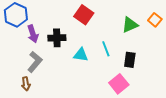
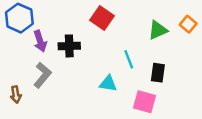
cyan triangle: (81, 55) -> (108, 84), moved
brown arrow: (26, 84) -> (16, 95), moved
pink square: (119, 84) -> (144, 102), turned -36

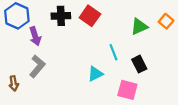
black cross: (69, 46) -> (61, 16), moved
black rectangle: (158, 73) -> (139, 64), turned -35
cyan triangle: (108, 84) -> (95, 74), turned -35

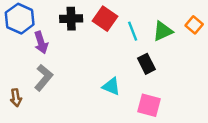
cyan line: (113, 52) -> (133, 31), moved
black rectangle: (139, 64) -> (146, 64), moved
cyan triangle: (95, 74) -> (111, 86), turned 49

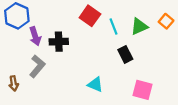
black cross: (71, 19) -> (59, 42), moved
cyan triangle: (111, 86) -> (95, 85), moved
pink square: (149, 105) -> (142, 90), moved

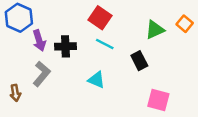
cyan line: (113, 27) -> (105, 44), moved, turned -42
cyan triangle: (95, 85) -> (96, 80), moved

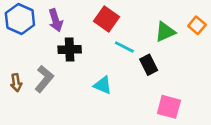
purple arrow: (39, 40) -> (56, 20), moved
cyan line: (105, 44) -> (124, 47), moved
brown arrow: (15, 93) -> (16, 83), moved

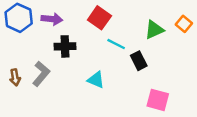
purple arrow: (56, 20) -> (52, 19), turned -66

